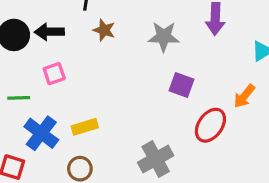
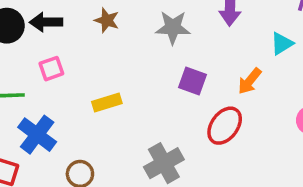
orange arrow: (244, 96) -> (250, 81), moved
yellow rectangle: (85, 127) -> (107, 102), moved

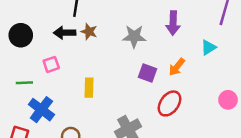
black arrow: (46, 22) -> (65, 33), moved
orange arrow: (250, 81) -> (177, 67), moved
yellow rectangle: (107, 102) -> (89, 88), turned -72

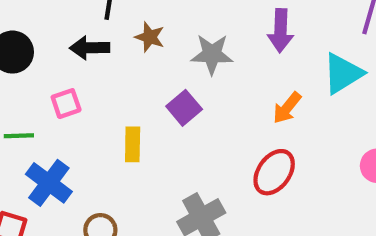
brown star: (89, 32) -> (150, 37), moved
cyan triangle: (208, 47) -> (343, 73), size x1.5
purple square: (148, 73) -> (184, 108), moved, turned 30

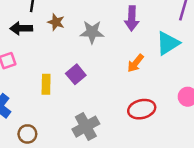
purple square: (184, 108) -> (76, 74), moved
red ellipse: (274, 172) -> (142, 109), moved, turned 40

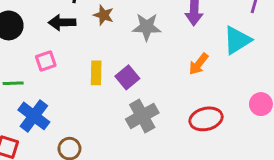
yellow rectangle: (46, 84) -> (96, 73), moved
gray cross: (86, 127) -> (142, 116), moved

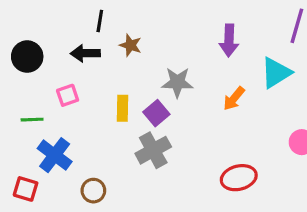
gray star: (147, 27) -> (177, 82), moved
gray cross: (142, 116) -> (153, 150), moved
red ellipse: (206, 119) -> (239, 178), moved

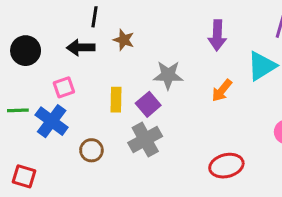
green line: (32, 120) -> (18, 110), moved
blue cross: (55, 155) -> (52, 121), moved
brown circle: (93, 191) -> (91, 150), moved

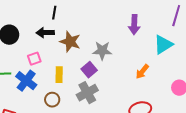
brown star: (124, 40) -> (70, 42), moved, size x1.5
orange arrow: (222, 90) -> (142, 72), moved
yellow rectangle: (116, 100) -> (59, 75), moved

